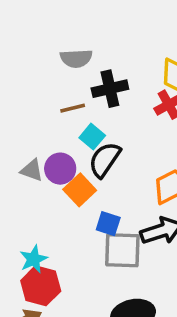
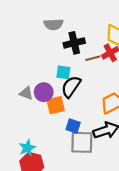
brown line: (73, 108) -> (93, 58), moved
cyan square: (92, 137) -> (63, 72), turned -32
orange square: (80, 190) -> (56, 105), turned 30

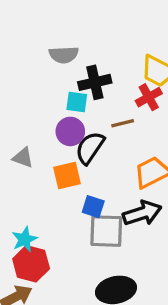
brown line: (93, 58) -> (123, 123), moved
cyan square: (63, 72) -> (77, 102), moved
purple circle: (44, 92) -> (70, 131), moved

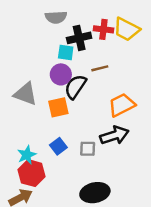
red cross: (149, 97) -> (103, 29), moved, turned 36
gray triangle: (23, 158) -> (25, 94), size x1.5
blue square: (93, 207) -> (58, 146), moved, turned 35
gray square: (106, 231) -> (88, 149), size x0.6

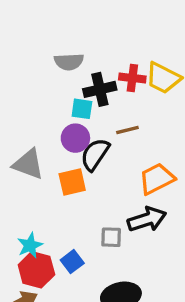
blue square: (58, 146) -> (72, 262), moved

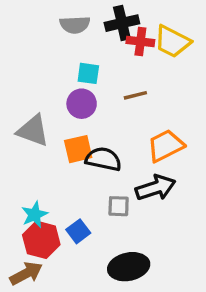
black cross: (100, 89) -> (122, 23), moved
black semicircle: (95, 154) -> (103, 159), moved, turned 68

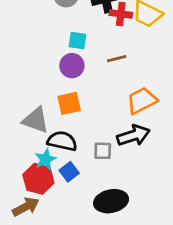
gray triangle: (33, 131) -> (36, 120), moved
black semicircle: (103, 159) -> (62, 141), moved
cyan star: (35, 215) -> (45, 159), moved

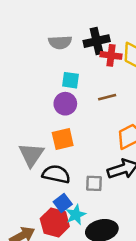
gray triangle: (36, 120) -> (31, 155), turned 44
cyan star: (45, 159) -> (76, 215), moved
red hexagon: (38, 179) -> (55, 223), moved

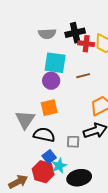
cyan square: (71, 80) -> (55, 63), size x1.6

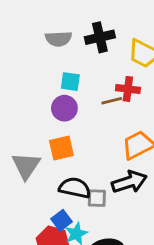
red cross: (86, 44) -> (128, 89), moved
cyan square: (55, 63) -> (70, 82), size x0.6
black semicircle: (44, 135) -> (75, 188), moved

